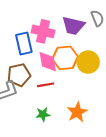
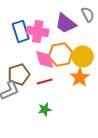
purple trapezoid: (73, 26) -> (66, 23), turned 30
blue rectangle: (24, 43) -> (21, 31), moved
orange star: (77, 112) -> (80, 77), moved

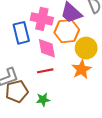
blue rectangle: (21, 31) -> (21, 33), moved
orange hexagon: (61, 54) -> (67, 31), moved
brown pentagon: (19, 74) -> (17, 91), moved

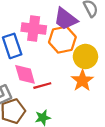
pink diamond: (47, 48) -> (25, 74), moved

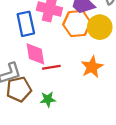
yellow circle: (85, 56) -> (100, 27), moved

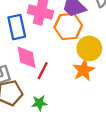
yellow circle: (100, 27) -> (89, 48), moved
red line: (51, 67) -> (43, 71), turned -54

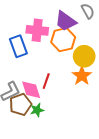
pink diamond: (26, 57) -> (31, 90), moved
green star: (39, 103) -> (37, 110), moved

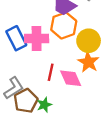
pink cross: (37, 30) -> (37, 39), moved
pink diamond: (31, 90) -> (71, 78), moved

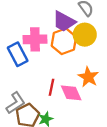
pink cross: (37, 39) -> (35, 39), moved
yellow circle: (89, 41) -> (85, 35), moved

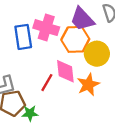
yellow circle: (85, 35) -> (97, 54), moved
pink diamond: (71, 93) -> (65, 71), moved

